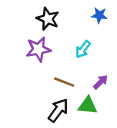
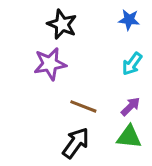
cyan arrow: (83, 49) -> (132, 64), moved
green triangle: (88, 106) -> (129, 137), moved

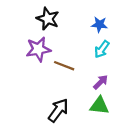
blue star: (129, 20) -> (99, 25), moved
brown line: (83, 106) -> (64, 66), moved

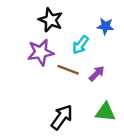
cyan arrow: (102, 49) -> (81, 45), moved
purple arrow: (101, 82) -> (97, 74), moved

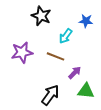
purple star: (41, 52) -> (22, 52), moved
purple arrow: (97, 74) -> (75, 73), moved

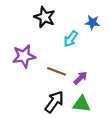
brown line: (55, 56) -> (57, 71), moved
green triangle: (86, 91) -> (82, 104), moved

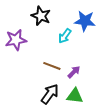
blue star: (92, 23) -> (85, 21), size x1.5
purple star: (24, 56) -> (16, 40), moved

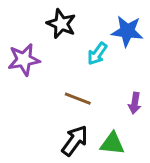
purple arrow: (74, 72) -> (135, 103), moved, turned 144

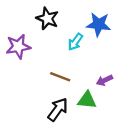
purple arrow: (135, 103) -> (104, 80), turned 56
green triangle: (112, 144) -> (87, 100), moved

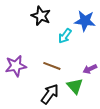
purple star: (18, 47) -> (16, 66), moved
green triangle: (87, 100) -> (75, 86), turned 42

